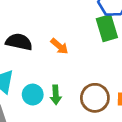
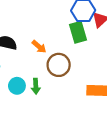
brown circle: (95, 98) -> (59, 65), moved

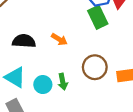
brown circle: (59, 65) -> (95, 67), moved

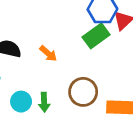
green rectangle: (98, 17) -> (96, 36), turned 70

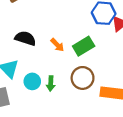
green rectangle: (96, 36) -> (84, 46), moved

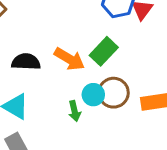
orange arrow: (57, 45) -> (69, 59), size x1.5
cyan circle: (32, 81) -> (93, 95), moved

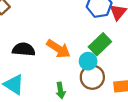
green rectangle: (104, 51) -> (100, 44), moved
cyan circle: (93, 95) -> (88, 61), moved

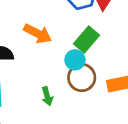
orange arrow: (58, 49) -> (38, 34), moved

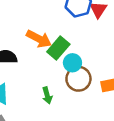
green rectangle: (87, 39) -> (58, 48), moved

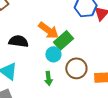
cyan circle: (72, 63) -> (53, 54), moved

